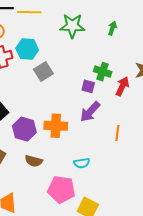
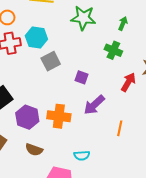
green cross: (103, 72) -> (113, 50), moved
purple square: (88, 86) -> (81, 77), moved

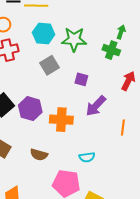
green star: (83, 18) -> (74, 39), moved
green arrow: (123, 23) -> (121, 32), moved
cyan hexagon: (36, 38) -> (44, 33), moved
purple hexagon: (27, 117) -> (30, 109), moved

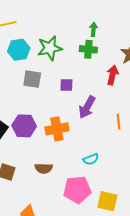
gray square: (50, 65) -> (32, 79), turned -36

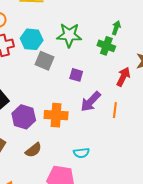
cyan hexagon: (19, 50) -> (32, 39), moved
orange line: (119, 122) -> (115, 110), moved
purple hexagon: (24, 126) -> (24, 117), moved
brown semicircle: (44, 168) -> (33, 150), turned -54

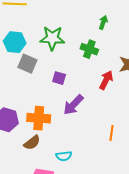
green arrow: (116, 28) -> (103, 22), moved
orange line: (115, 110) -> (112, 133), moved
brown semicircle: (33, 150) -> (32, 143), moved

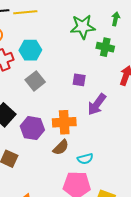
green star: (52, 38) -> (83, 27), moved
gray square: (27, 64) -> (35, 81), moved, turned 36
cyan semicircle: (64, 156) -> (85, 159), moved

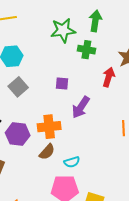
green arrow: (116, 19) -> (95, 21), size x1.5

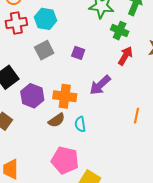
red arrow: (109, 77) -> (125, 56), moved
purple square: (62, 84) -> (78, 53), moved
cyan semicircle: (72, 162) -> (80, 124), moved, turned 84

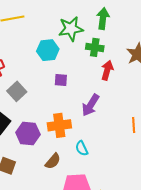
cyan hexagon: (45, 19) -> (48, 50), moved
gray square: (44, 50) -> (17, 91), moved
brown semicircle: (57, 120) -> (53, 161), moved

